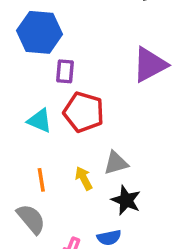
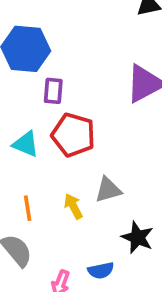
black star: (126, 200) -> (137, 237), moved

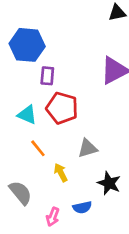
yellow arrow: (73, 206) -> (61, 172), moved
orange line: (28, 208) -> (38, 148), moved, turned -30

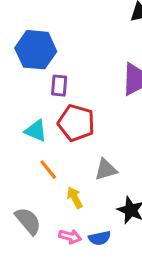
pink arrow: (53, 217) -> (70, 237), moved, turned -96

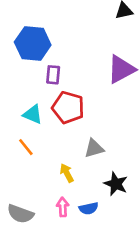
orange line: (48, 170) -> (26, 147), moved
gray semicircle: (28, 221) -> (20, 214), moved, turned 150
pink arrow: (70, 237) -> (63, 207), turned -108

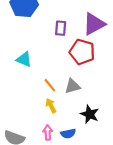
purple rectangle: (53, 75) -> (61, 28), moved
red pentagon: (68, 108) -> (82, 52), moved
orange line: (26, 147) -> (50, 85), moved

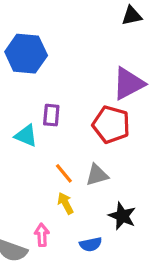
purple rectangle: (61, 28) -> (51, 115), moved
pink arrow: (48, 133) -> (42, 235), moved

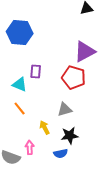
orange line: (64, 173) -> (20, 108), moved
black star: (122, 216) -> (70, 135), moved, turned -30

